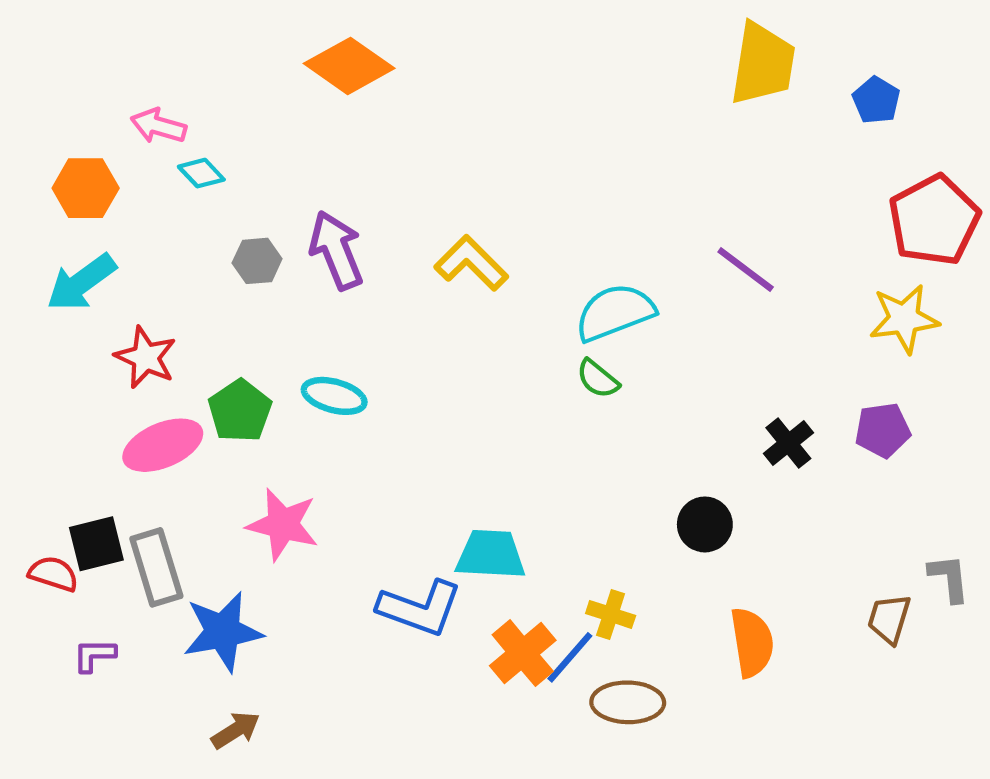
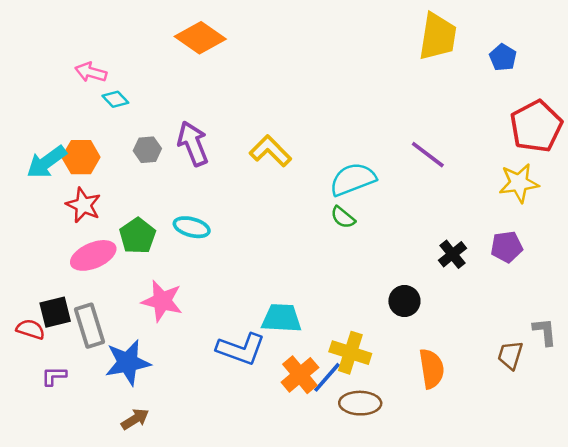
orange hexagon: (86, 188) -> (81, 157), moved
yellow cross: (611, 614) -> (350, 353), size x1.5

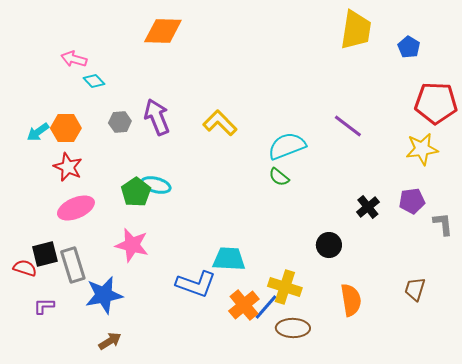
orange diamond: (200, 38) -> (163, 31), turned -33
red pentagon: (536, 126) -> (436, 103), turned 30
cyan arrow: (46, 162) -> (38, 132), size x0.7
green pentagon: (138, 236) -> (136, 192), moved
gray L-shape: (545, 332) -> (443, 224), moved

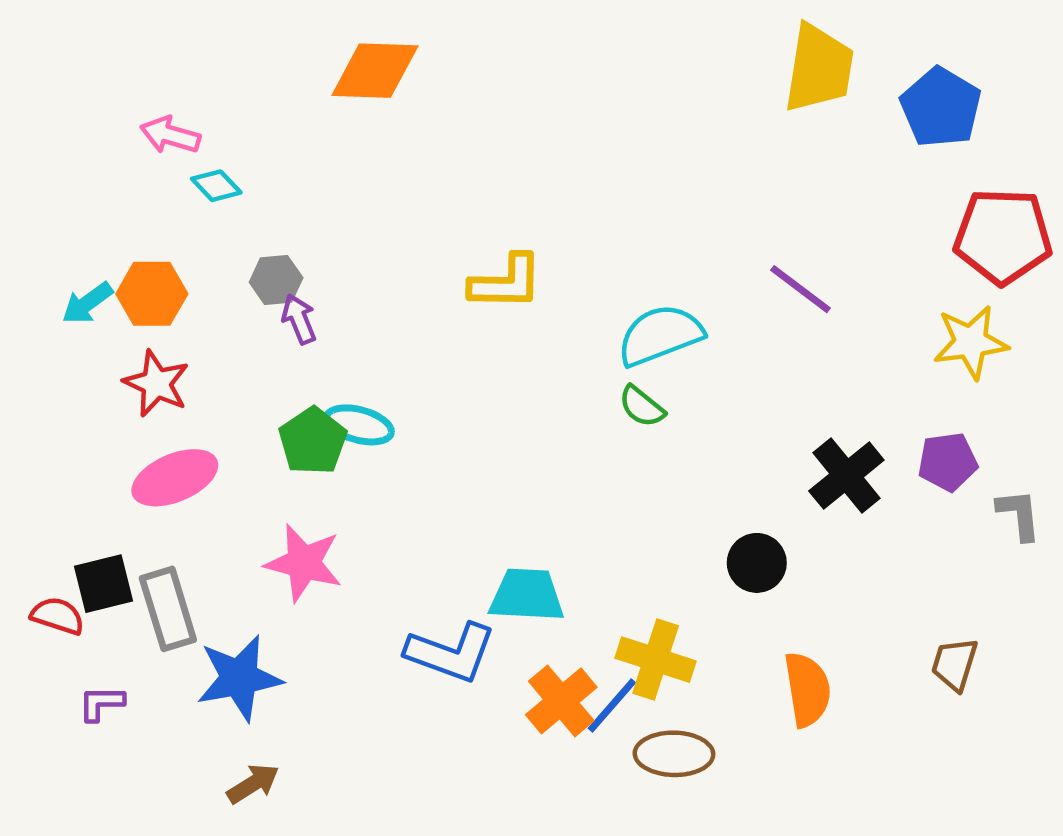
blue pentagon: (409, 47) -> (941, 107), size x1.6
purple arrow: (157, 117) -> (299, 319), moved, size x0.6
yellow L-shape: (220, 123) -> (506, 282), turned 136
black cross: (368, 207) -> (846, 476), size x1.4

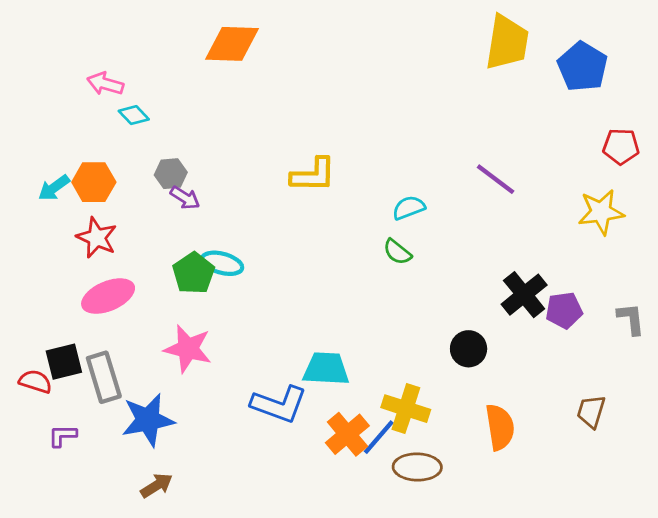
red pentagon: (1003, 236) -> (621, 146), size x0.6
purple arrow: (299, 319) -> (185, 198), turned 144
cyan semicircle: (660, 335) -> (409, 208), size x0.6
purple pentagon: (948, 462) -> (564, 310), moved

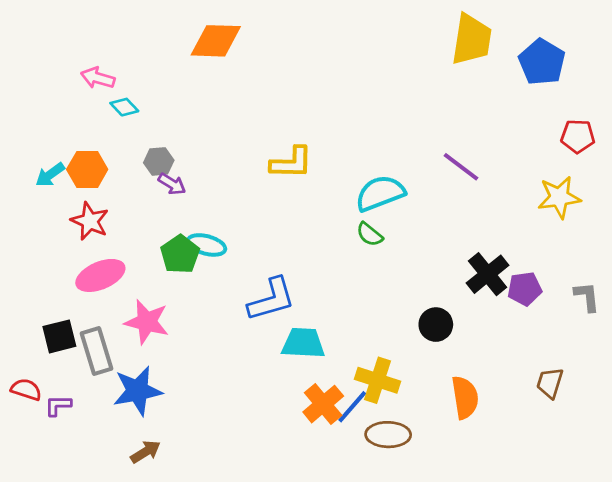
cyan semicircle: (409, 208) -> (380, 193), size x1.6
pink star: (188, 349) -> (147, 322), moved
red semicircle: (35, 382) -> (26, 389), moved
blue L-shape: (279, 404) -> (271, 299), moved, turned -36

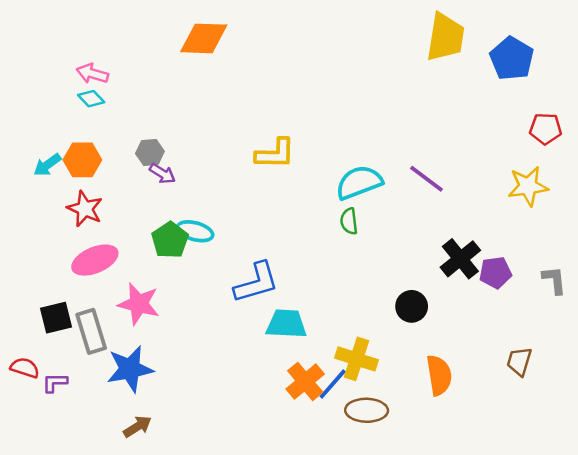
cyan diamond: (124, 107) -> (91, 99), moved
purple line: (461, 167) -> (427, 179), moved
green semicircle: (370, 234) -> (349, 221), turned 44

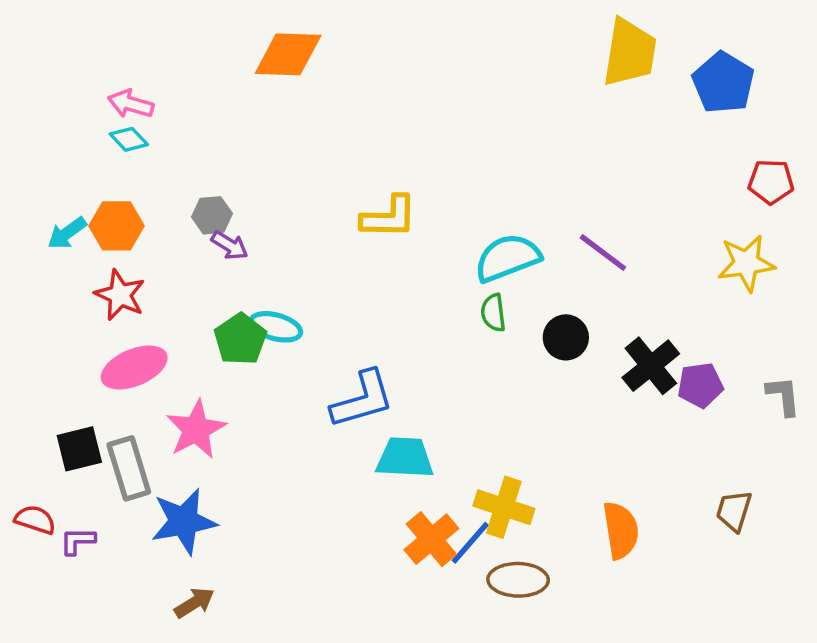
pink star: (139, 304) -> (196, 429), turned 30
black circle: (412, 306) -> (566, 337), moved

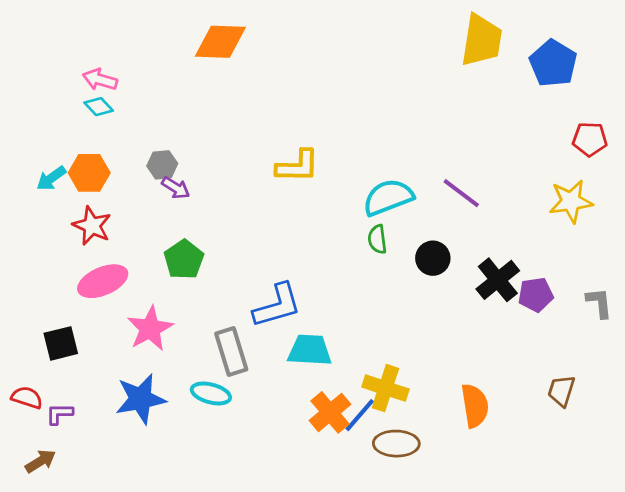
cyan ellipse: (276, 327) -> (211, 393), moved
gray rectangle: (129, 468) -> (231, 352), moved
brown arrow: (194, 603) -> (40, 461), moved

